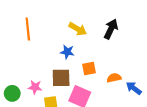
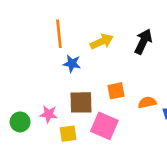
orange line: (28, 29) -> (59, 34), moved
yellow arrow: (78, 29) -> (102, 42), turned -54
blue star: (67, 52) -> (72, 64), moved

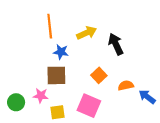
black arrow: (143, 42) -> (116, 44), moved, turned -50
orange square: (116, 91) -> (99, 75), turned -32
brown square: (81, 102) -> (56, 75), moved

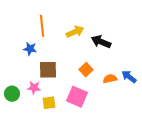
black arrow: (116, 44) -> (101, 42), turned -42
blue star: (61, 52) -> (30, 49), moved
blue arrow: (147, 97) -> (129, 77), moved

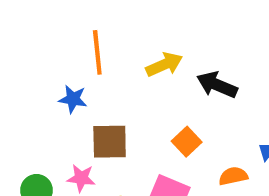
orange semicircle: (110, 79) -> (233, 176), moved

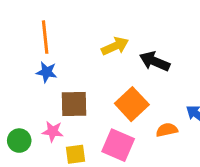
orange line: (97, 52) -> (45, 37), moved
orange square: (187, 142) -> (132, 104), size x1.5

